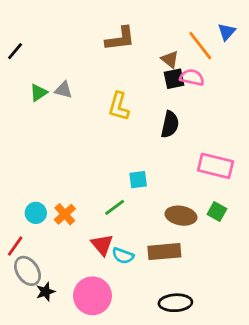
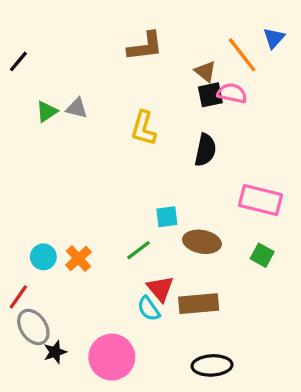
brown ellipse: (181, 216) -> (202, 242), moved
red triangle: (102, 245) -> (160, 289), moved
cyan semicircle: (123, 256) -> (149, 309), turned 35

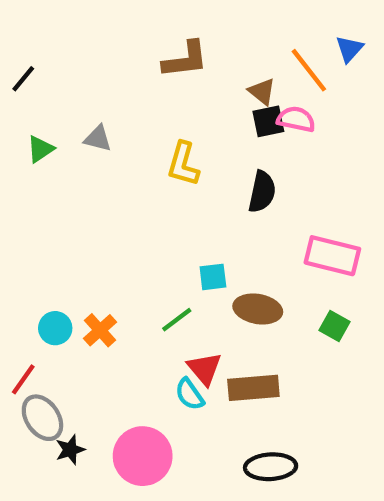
green triangle: (47, 112) -> (40, 149), moved

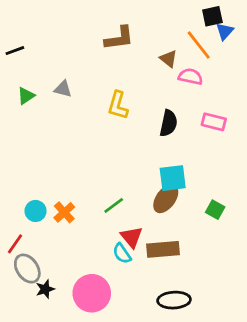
black line: (23, 79) -> (15, 51), turned 30
black square: (268, 121) -> (212, 16), moved
pink rectangle: (332, 256) -> (214, 122), moved, size x0.7
cyan square: (213, 277) -> (173, 178), moved, size x1.5
brown ellipse: (258, 309) -> (166, 199), turned -64

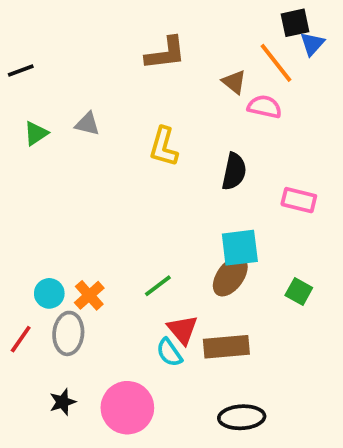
pink rectangle: (214, 122) -> (299, 200), moved
gray ellipse: (27, 269) -> (68, 333), moved, turned 40

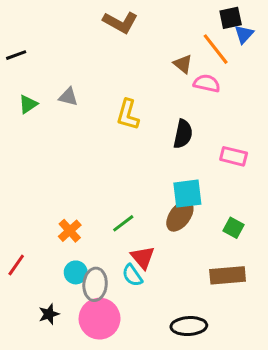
brown L-shape: (165, 53) -> (120, 22), moved, turned 36
cyan circle: (49, 293) -> (76, 272), moved
gray ellipse: (68, 333) -> (95, 284), moved
brown rectangle: (226, 347) -> (228, 275), moved

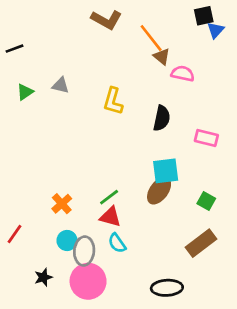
orange line: (216, 49) -> (151, 38), moved
red triangle: (143, 258) -> (110, 217), moved, turned -35
brown rectangle: (228, 275) -> (201, 243), turned -32

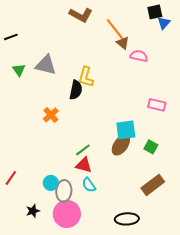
gray triangle: (60, 85) -> (46, 65), size x1.6
green triangle: (25, 92) -> (19, 70), turned -32
black semicircle: (162, 118) -> (76, 90), moved
green square: (206, 201) -> (151, 147), moved
orange cross: (62, 204) -> (51, 115), moved

